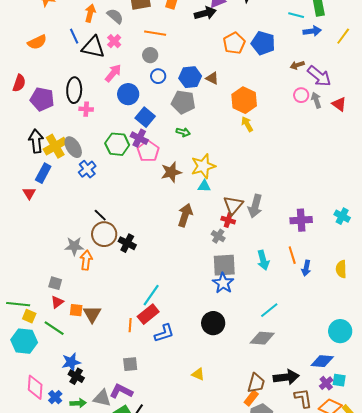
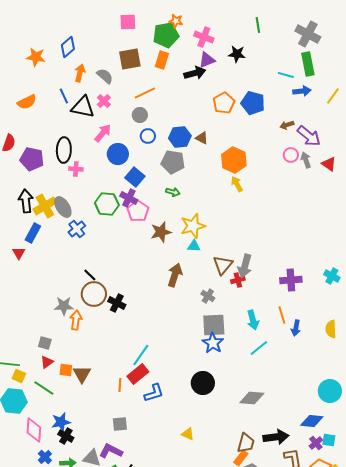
orange line: (155, 33) -> (145, 93), turned -35
red cross: (228, 220) -> (238, 280), moved, turned -32
cyan line: (269, 310) -> (259, 348), moved
pink diamond: (35, 387) -> (34, 430), moved

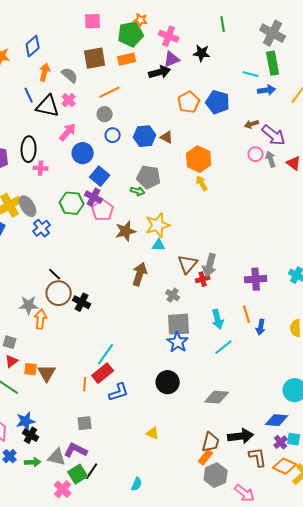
orange rectangle: (162, 60) -> (127, 59), turned 60
gray pentagon: (173, 162) -> (149, 177), moved

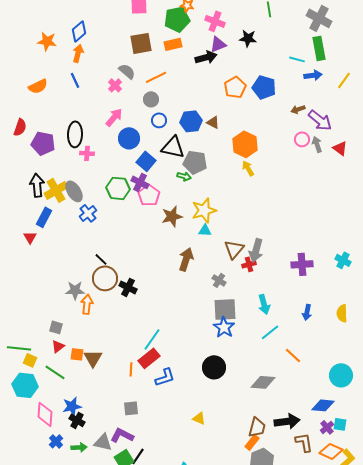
orange arrow: (45, 72) -> (78, 53), moved
gray semicircle: (70, 75) -> (127, 71), moved
black triangle: (48, 106) -> (173, 147), moved
orange line: (247, 314) -> (293, 355), moved, turned -30

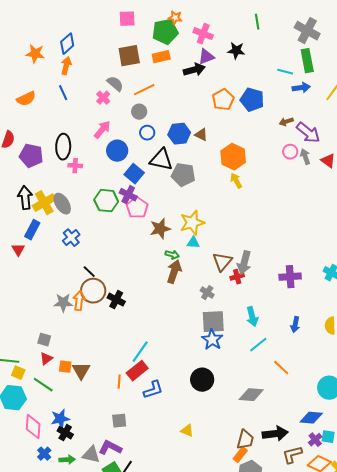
green arrow: (184, 176) -> (172, 255), moved
blue cross: (88, 213) -> (71, 238), moved
orange arrow: (87, 304) -> (79, 301), moved
brown L-shape: (304, 442) -> (292, 455), turned -95

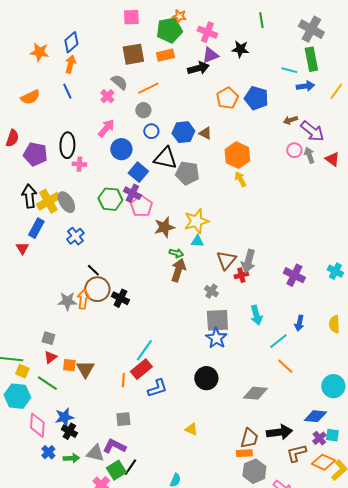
purple cross: (290, 277) -> (294, 275), turned 30
cyan line: (258, 345) -> (278, 341), moved
orange rectangle: (240, 455) -> (244, 453), turned 49

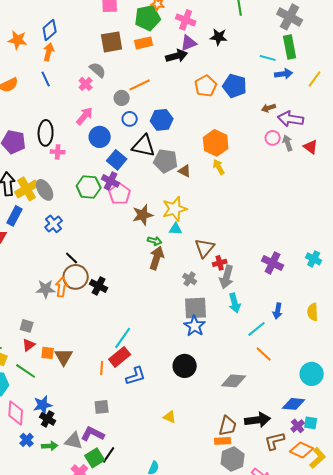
orange line: (148, 88) -> (140, 85), moved
purple arrow: (312, 131) -> (291, 119), turned 150
brown triangle: (205, 133) -> (185, 171), moved
gray arrow: (248, 261) -> (227, 277), moved

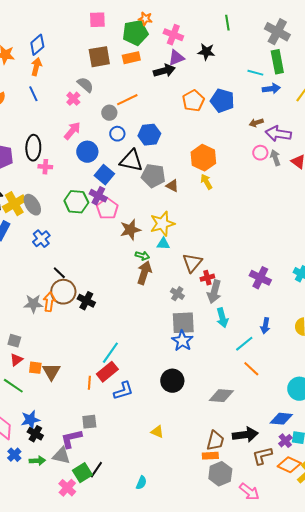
purple L-shape: (93, 434) -> (71, 439), moved, turned -40

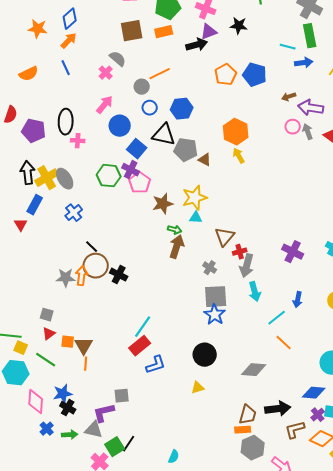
orange arrow: (36, 67) -> (69, 41), turned 30
orange line: (89, 383) -> (86, 364), moved
yellow triangle: (157, 432) -> (198, 388), moved, turned -40

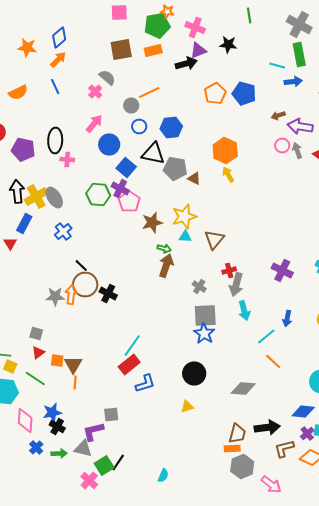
brown triangle: (225, 237) -> (214, 240), moved

